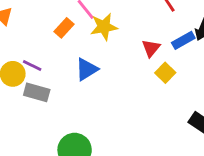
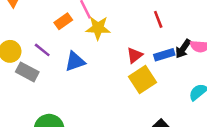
purple line: (32, 66) -> (42, 50), moved
yellow square: (165, 73) -> (142, 80), size x1.5

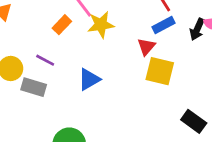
blue rectangle: (164, 55) -> (164, 25), moved
blue triangle: (75, 61) -> (89, 79), moved
yellow square: (142, 80) -> (160, 71), turned -32

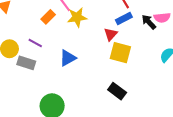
black arrow: (197, 29) -> (149, 22), turned 112
black rectangle: (194, 121) -> (117, 91), moved

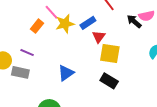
blue rectangle: (124, 18) -> (88, 23), moved
blue triangle: (68, 58) -> (66, 73), moved
black rectangle: (117, 91) -> (109, 81), moved

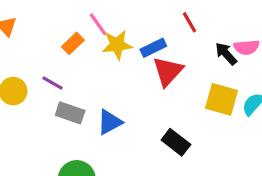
red triangle: (99, 37) -> (168, 71), size x1.5
yellow square: (110, 54) -> (221, 99), moved
gray rectangle: (20, 72) -> (70, 113), moved

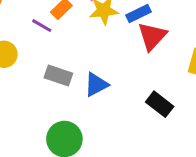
purple line: (53, 83) -> (42, 26), moved

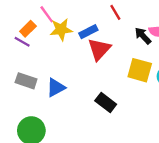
purple line: (42, 26) -> (22, 42), moved

